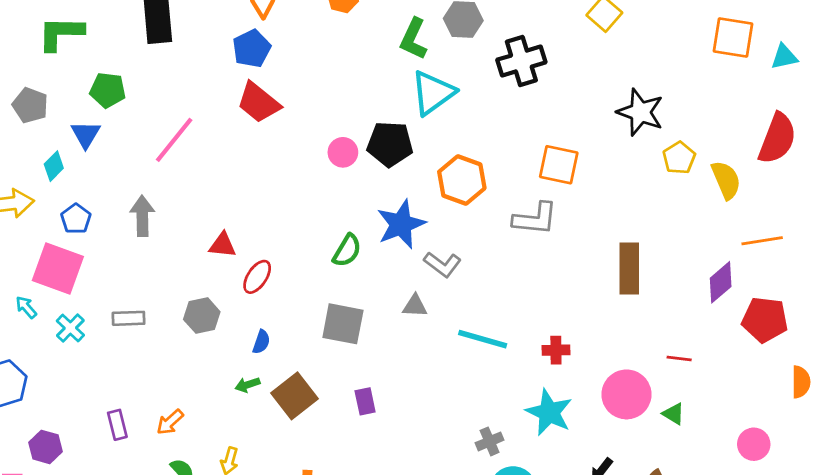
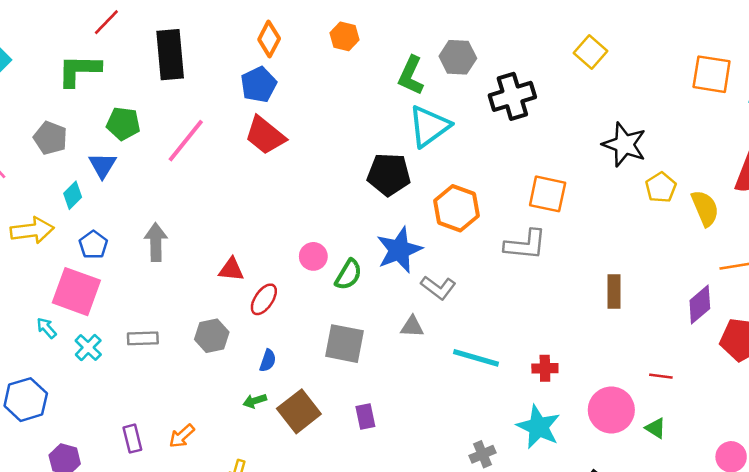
pink line: (174, 140) -> (186, 141), moved
pink circle: (343, 152) -> (313, 256), moved
brown rectangle: (629, 269) -> (614, 292), size x0.7

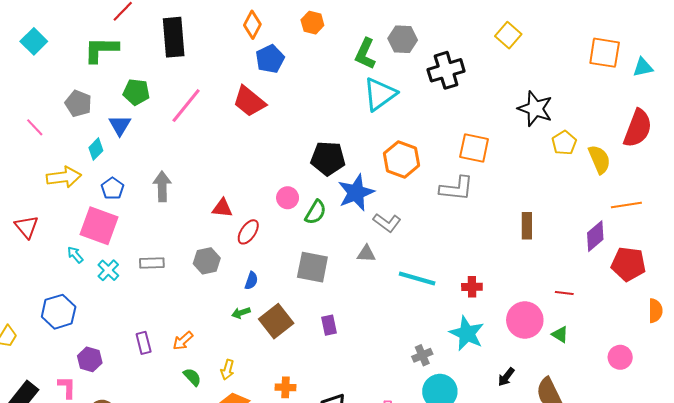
blue pentagon: (259, 85) -> (270, 59), moved
black pentagon: (389, 174) -> (328, 158), moved

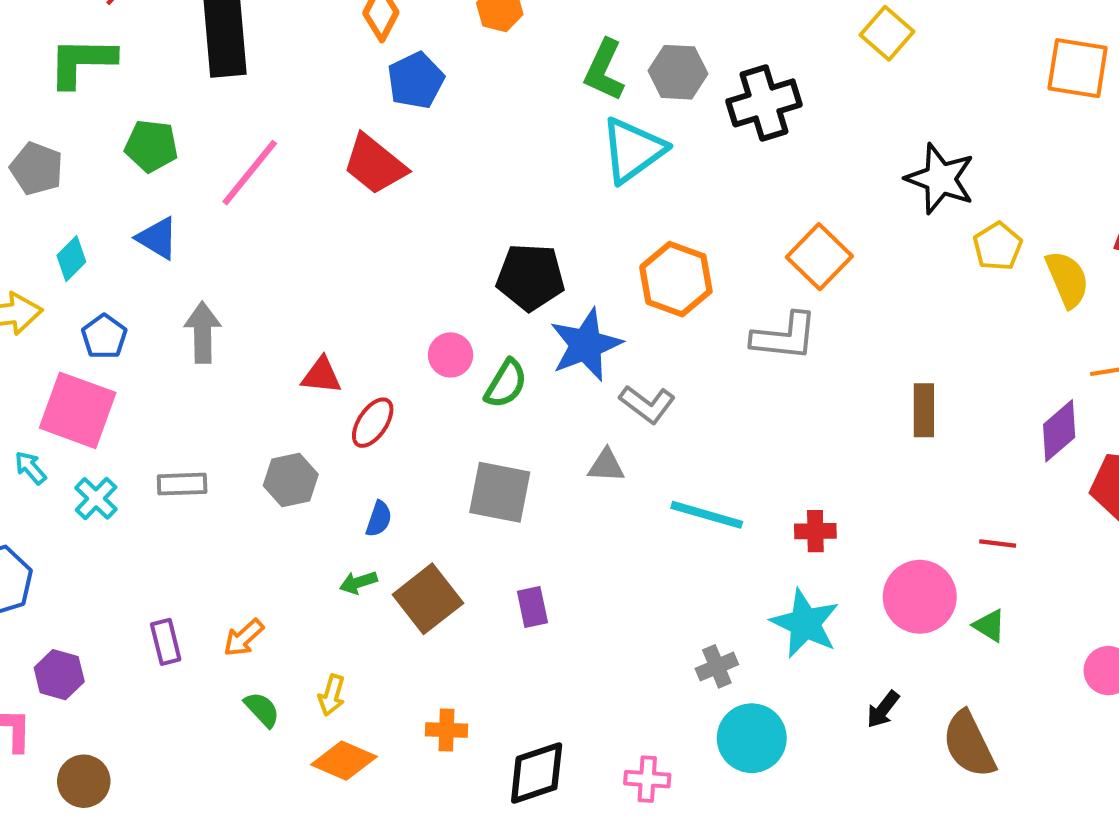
gray hexagon: (403, 39) -> (678, 72), moved
blue triangle: (120, 125) -> (158, 238), moved, turned -30
orange square: (474, 148) -> (819, 257), turned 32

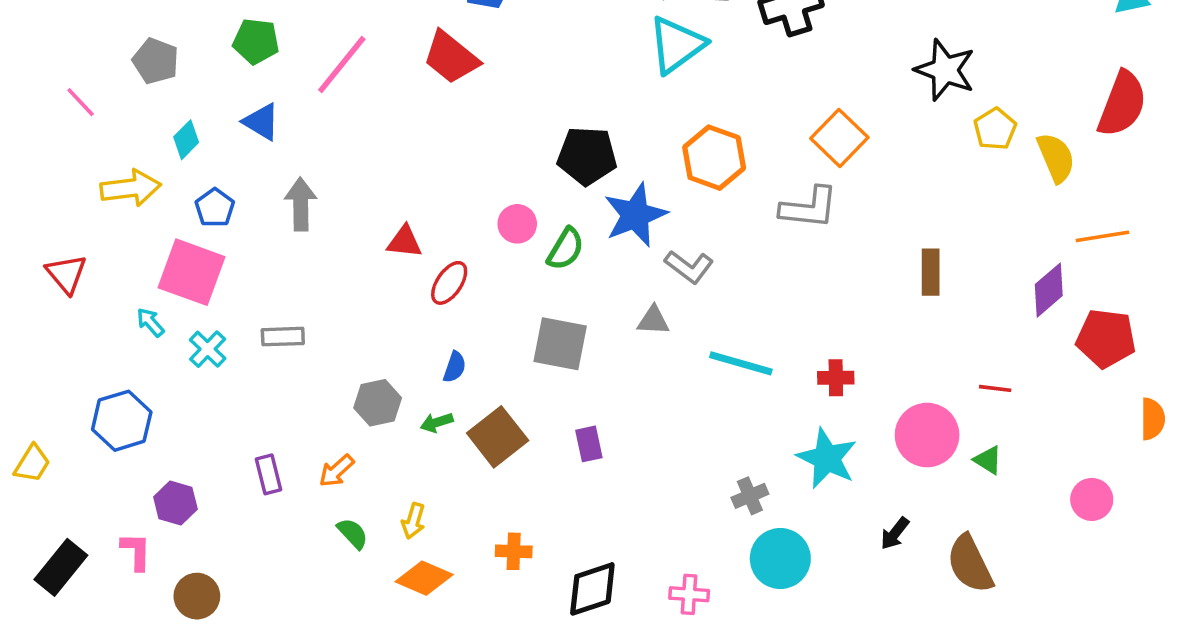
gray hexagon: (291, 480) -> (378, 403), moved

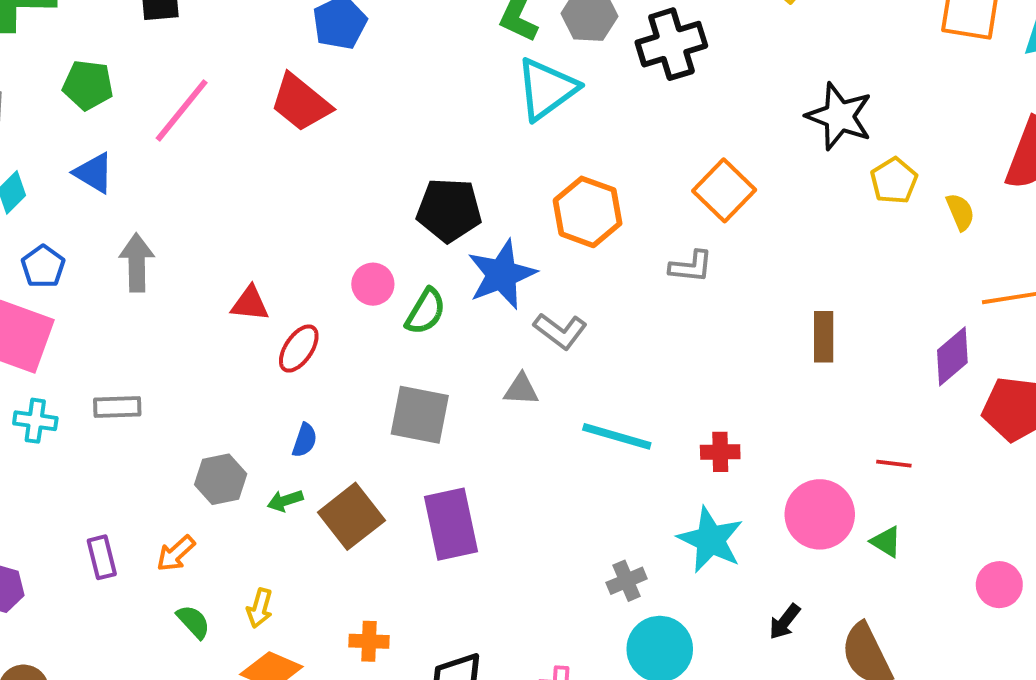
yellow semicircle: (1056, 158) -> (960, 212), size x0.7
gray L-shape: (809, 208) -> (691, 267), size x0.7
cyan cross: (208, 349) -> (35, 421), turned -36
purple rectangle: (589, 444) -> (451, 524), size x1.8

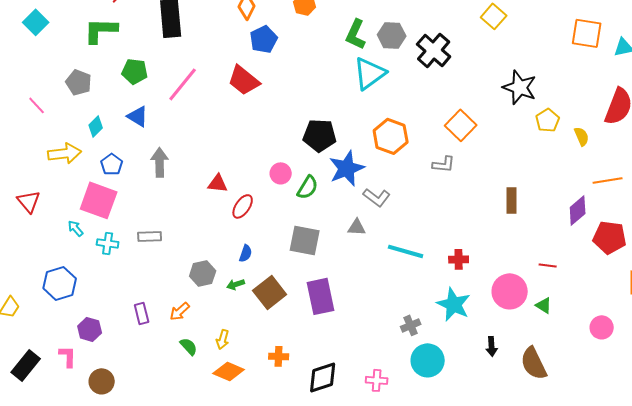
black cross: (671, 44) -> (434, 50), turned -32
black arrow: (785, 622) -> (492, 346), turned -42

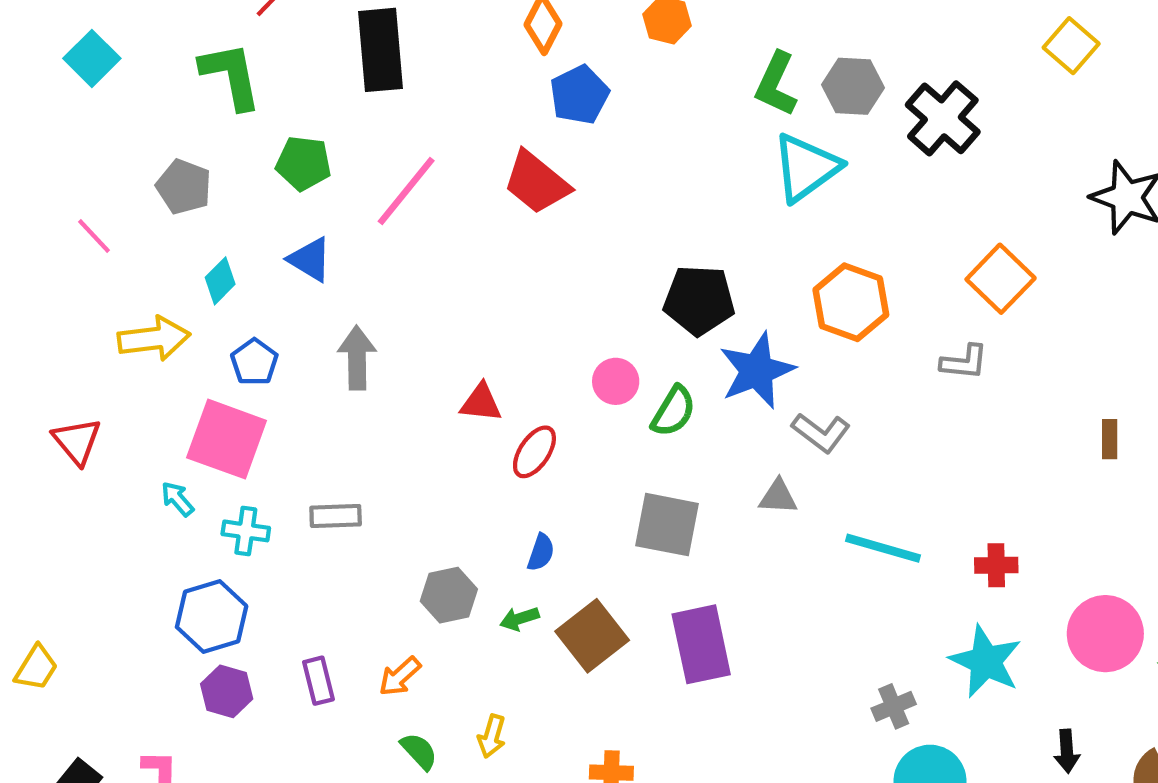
green L-shape: (101, 30) -> (231, 76), turned 78
brown rectangle: (512, 200) -> (1110, 439), size x0.7
blue hexagon: (60, 283) -> (212, 617), moved
purple hexagon: (90, 329) -> (227, 691), moved

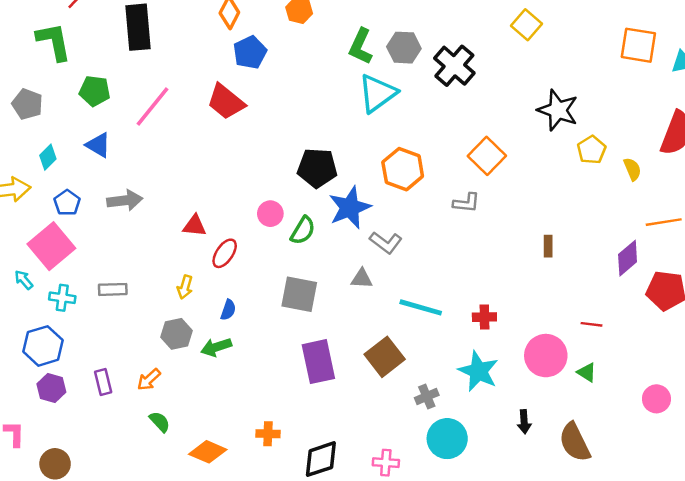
gray arrow: (357, 358) -> (125, 200), turned 84
pink square: (227, 439) -> (51, 246), turned 30
green arrow: (519, 619) -> (216, 347), size x1.4
brown square: (592, 636) -> (385, 357), moved
yellow arrow: (492, 736) -> (185, 287), moved

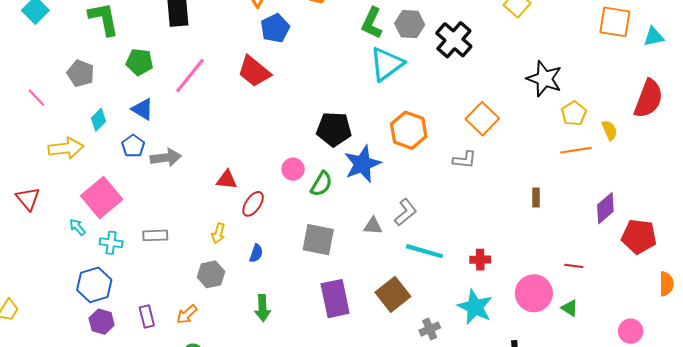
blue pentagon: (67, 203) -> (133, 146), moved
orange line: (664, 222) -> (576, 150), moved
gray L-shape: (386, 242) -> (406, 212), moved, turned -76
green arrow: (216, 347) -> (263, 308), moved, turned -75

